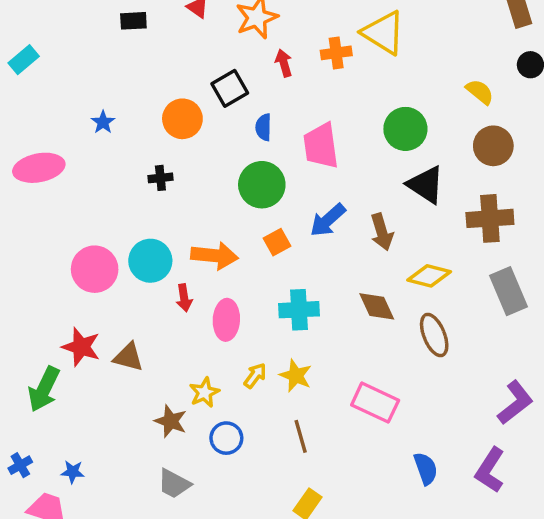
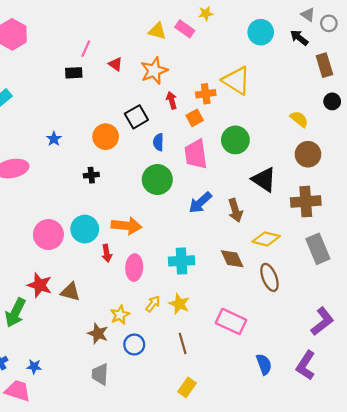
green circle: (405, 129) -> (235, 140), moved
orange square: (277, 242) -> (195, 118), moved
gray trapezoid: (174, 484) -> (100, 374), turned 65

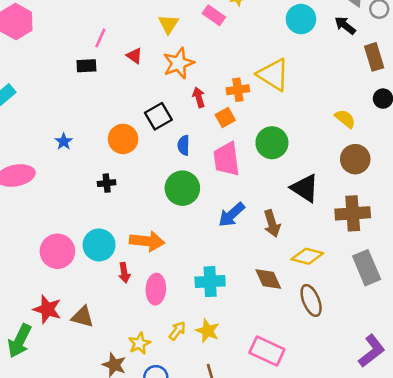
yellow triangle: (157, 31) -> (168, 24), moved, turned 48

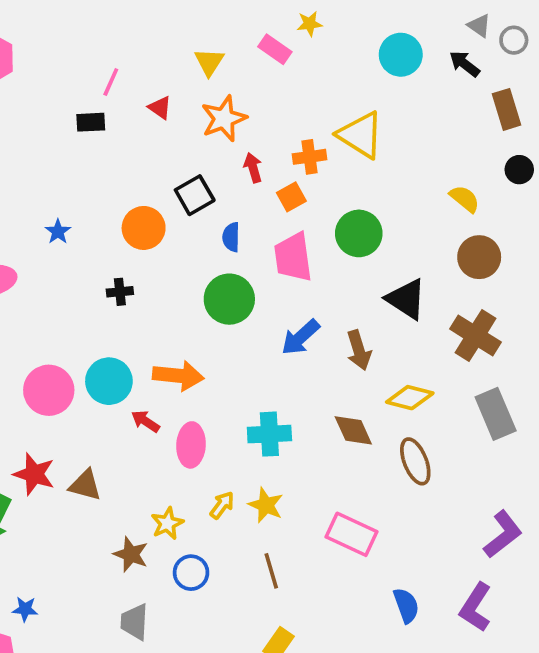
brown cross: (353, 213) -> (475, 336), turned 36
red arrow: (124, 273) -> (145, 421), turned 132

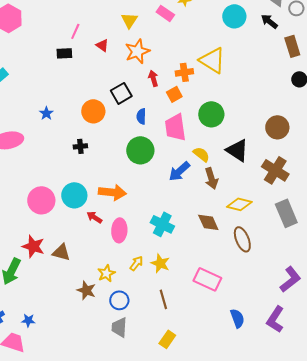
yellow semicircle: (465, 199) -> (201, 154), moved
cyan cross: (269, 434) -> (162, 224), turned 30
gray trapezoid: (134, 622) -> (119, 327), moved

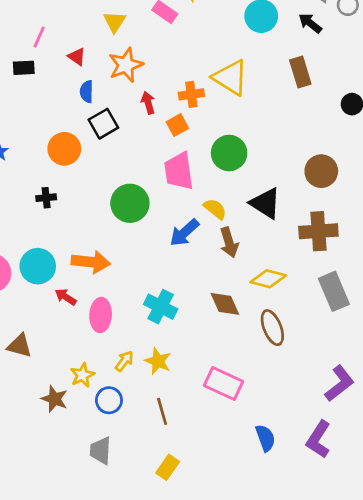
brown rectangle: (292, 46) -> (300, 72), moved
blue semicircle: (141, 116) -> (87, 92), moved
brown cross: (275, 170) -> (318, 231), turned -36
blue circle: (119, 300) -> (109, 400), moved

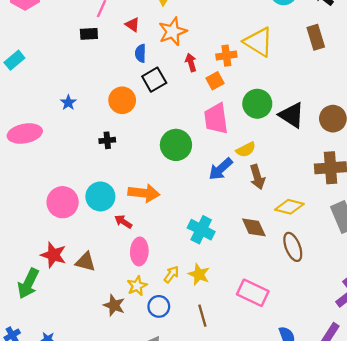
black triangle: (265, 203) -> (292, 115), moved
yellow semicircle: (215, 209) -> (246, 150), turned 114
pink ellipse: (101, 315) -> (139, 251), moved

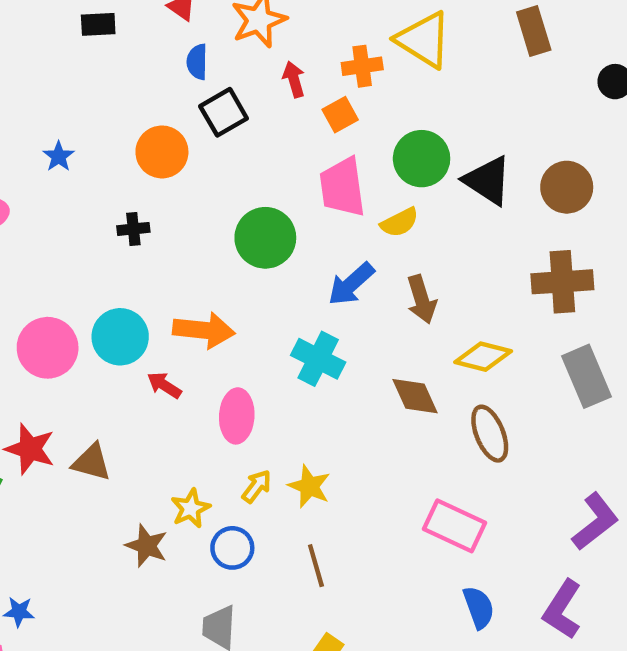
yellow semicircle: (246, 150) -> (400, 222), moved
cyan cross: (201, 230) -> (318, 359), moved
pink ellipse: (139, 251) -> (237, 416), moved
pink rectangle: (253, 293) -> (455, 526), moved

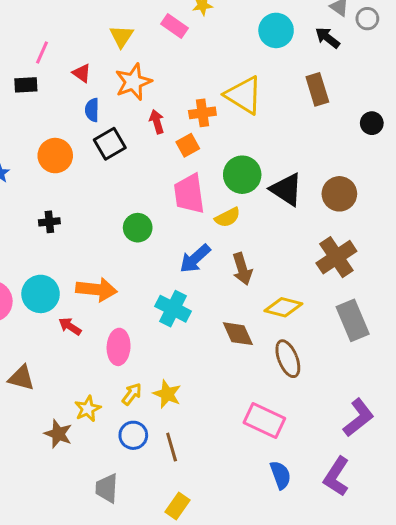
orange circle: (162, 152) -> (55, 156), moved
green circle: (265, 238) -> (138, 228), size x0.7
brown cross: (562, 282) -> (336, 257), turned -30
blue circle: (232, 548) -> (133, 435), moved

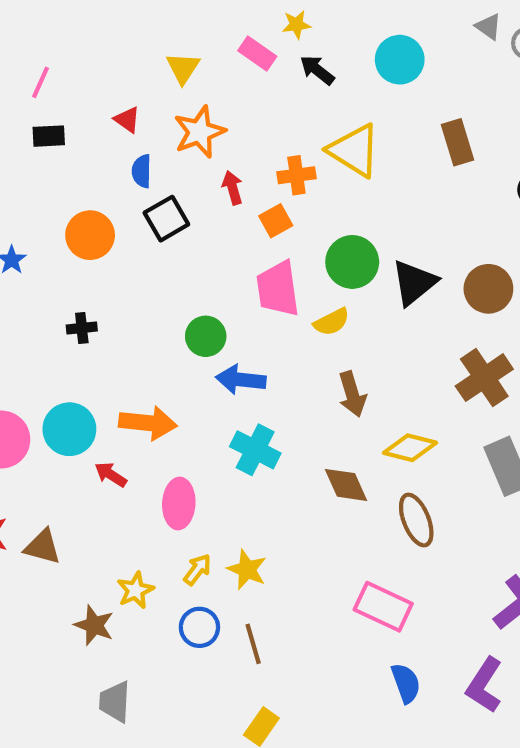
black arrow: (328, 38) -> (317, 70), moved
pink line: (42, 52) -> (41, 82), moved
black triangle: (286, 189) -> (414, 283), turned 48
blue arrow: (195, 259) -> (241, 380), moved, turned 48
gray trapezoid: (107, 488) -> (115, 702), moved

